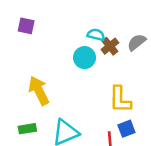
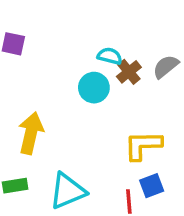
yellow arrow: (39, 91) -> (31, 133), turned 40
yellow L-shape: (120, 99) -> (143, 145), turned 88

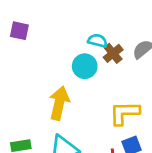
yellow arrow: (31, 133) -> (59, 103), moved

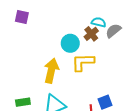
cyan semicircle: (97, 41) -> (99, 22), moved
yellow L-shape: (124, 113) -> (83, 62), moved

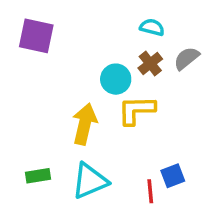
purple square: (22, 17) -> (36, 36), size x1.5
cyan semicircle: (99, 22) -> (152, 27), moved

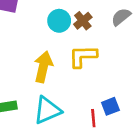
brown cross: (150, 64) -> (83, 21), moved
cyan circle: (116, 79) -> (59, 21), moved

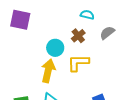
cyan circle: (59, 21) -> (55, 48), moved

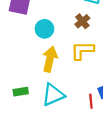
cyan circle: (55, 48) -> (44, 29), moved

